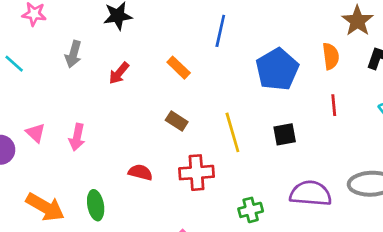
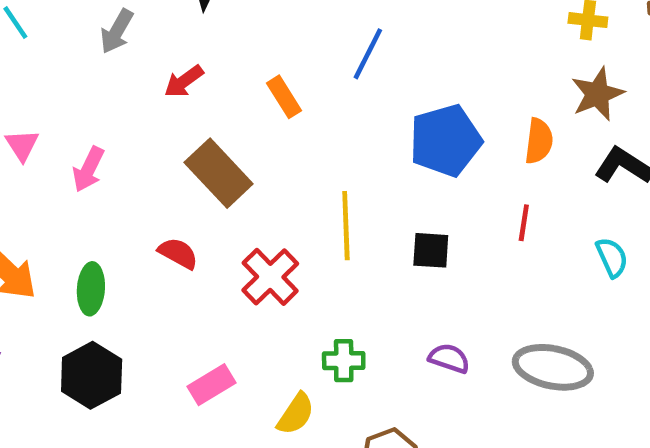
brown rectangle: (177, 121) -> (219, 173), moved, size x1.8
red cross: (197, 173) -> (270, 277), turned 36
purple semicircle: (311, 193) -> (449, 358), size x0.6

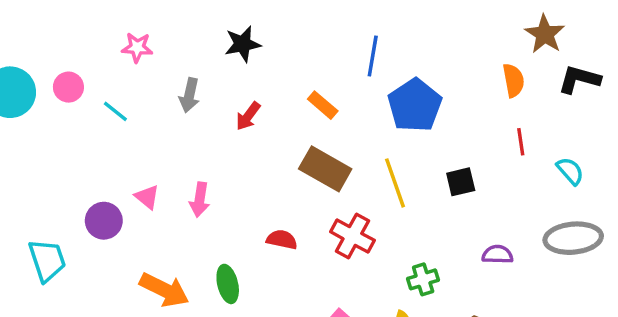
blue pentagon: (445, 141) -> (415, 105), moved
brown rectangle: (219, 173) -> (325, 169), moved
cyan semicircle: (612, 257) -> (570, 171), moved

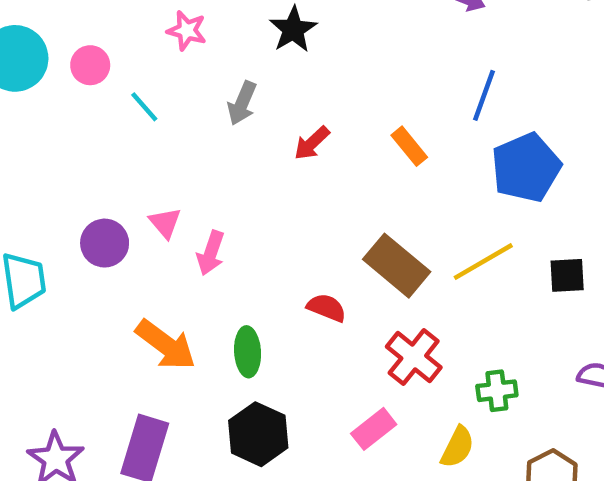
black star: (243, 44) -> (293, 29), moved, turned -30
brown rectangle: (325, 169) -> (397, 266), moved
yellow line: (395, 183) -> (483, 262), turned 69
pink arrow: (200, 200) -> (211, 253), moved
red cross: (352, 236) -> (414, 357), moved

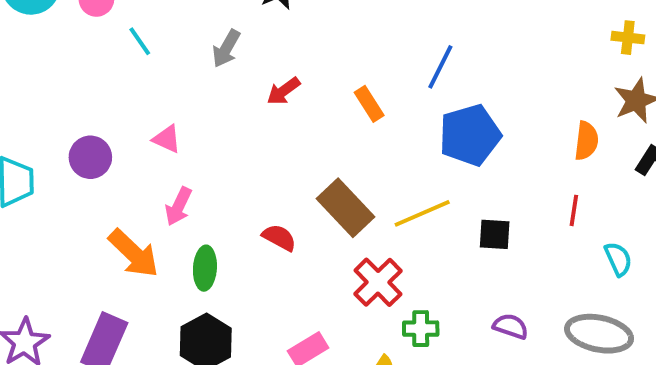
pink triangle: (165, 223) -> (167, 139), moved, turned -32
pink arrow: (211, 253) -> (178, 206), moved
red cross: (414, 357) -> (378, 282), moved

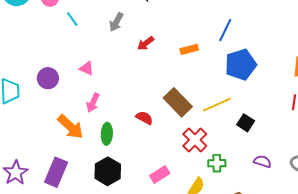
orange rectangle: (369, 104) -> (189, 49), turned -72
black square: (495, 234) -> (246, 123), moved, turned 30

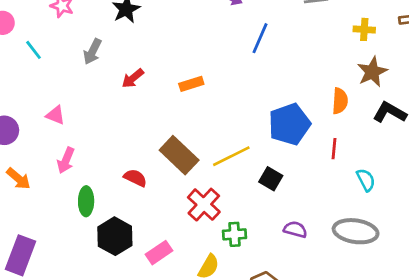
blue line: (225, 30) -> (260, 38), moved
blue pentagon: (241, 65) -> (289, 124), moved
orange arrow: (70, 127) -> (18, 179), moved, size x0.7
black hexagon: (108, 171) -> (115, 236), moved

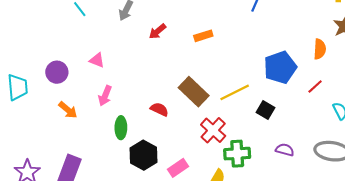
red line: (334, 149) -> (315, 86), turned 42
green cross: (234, 234) -> (237, 154), size x1.4

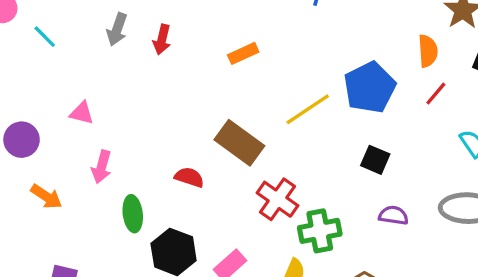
red arrow: (157, 31) -> (162, 40), moved, turned -30
red line: (315, 86) -> (436, 94), moved
yellow line: (235, 92) -> (308, 109), moved
black square: (265, 110) -> (375, 160), moved

